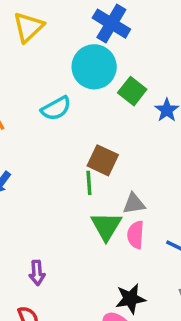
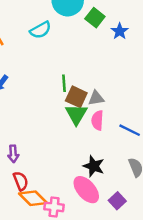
brown square: (103, 160) -> (76, 97), moved
purple arrow: (37, 273) -> (13, 154), moved
black star: (130, 299) -> (94, 166), turned 30

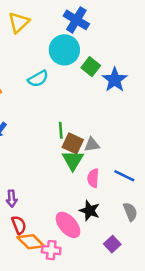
blue star: (120, 31) -> (115, 80), size x1.5
pink semicircle: (97, 120) -> (93, 178), moved
pink ellipse: (86, 190) -> (68, 225), moved

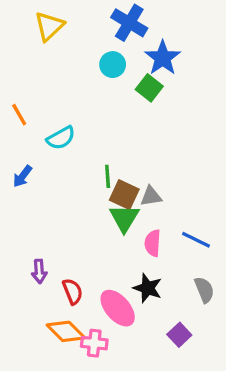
cyan circle: (64, 50) -> (113, 65), size x0.6
cyan semicircle: (38, 79) -> (61, 138), moved
blue star: (115, 80) -> (163, 58), moved
red semicircle: (19, 225) -> (73, 291), moved

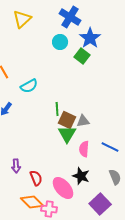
purple square: (179, 335) -> (100, 204), size x1.5

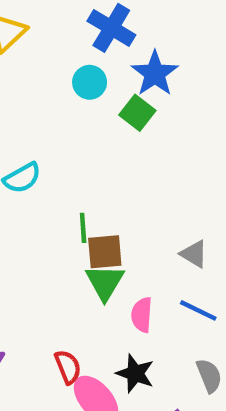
brown square: (67, 120) -> (105, 252), turned -30
gray triangle: (83, 121) -> (194, 254), moved, turned 40
red semicircle: (36, 178) -> (68, 367), moved

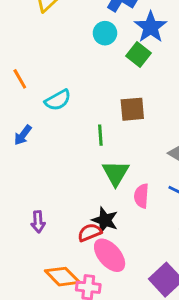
brown square: (105, 252) -> (132, 109), moved
red semicircle: (68, 367) -> (90, 232), turned -90
black star: (135, 373) -> (105, 220), moved

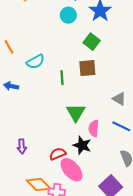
green square: (138, 54) -> (92, 42), moved
blue arrow: (23, 135) -> (11, 86), turned 64
green line: (100, 135) -> (62, 78), moved
black star: (105, 220) -> (82, 145), moved

